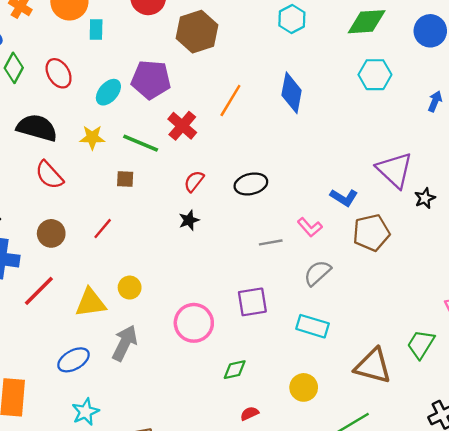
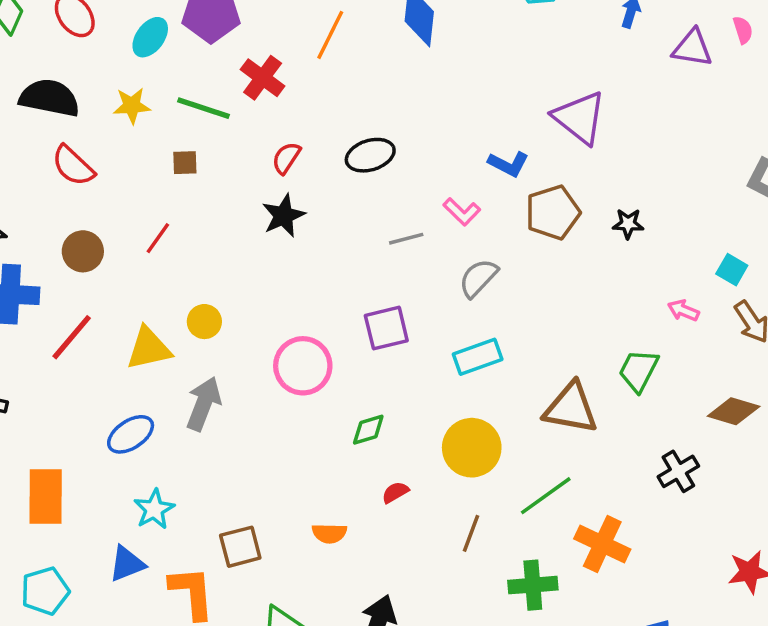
black star: (425, 198) -> (628, 224), moved, turned 30
black star: (189, 220) -> (284, 216), size x1.4
cyan rectangle: (313, 326) -> (478, 357), turned -32
yellow circle: (304, 387) -> (472, 448), size x1.4

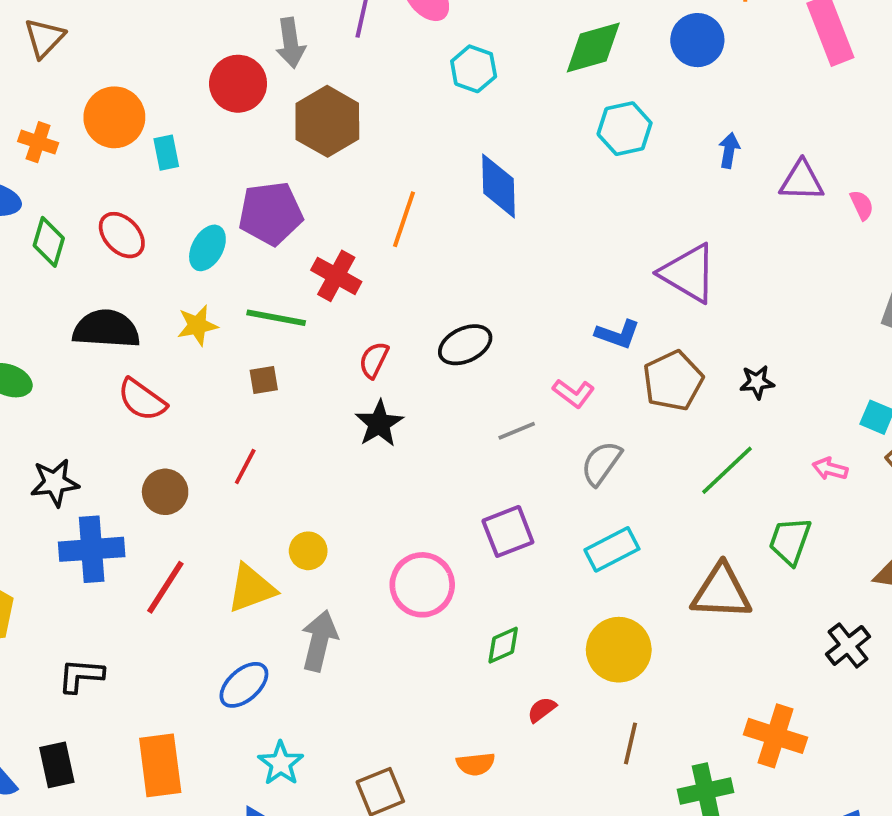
pink semicircle: (743, 30) -> (862, 205), moved
green line: (546, 496) -> (727, 470), moved

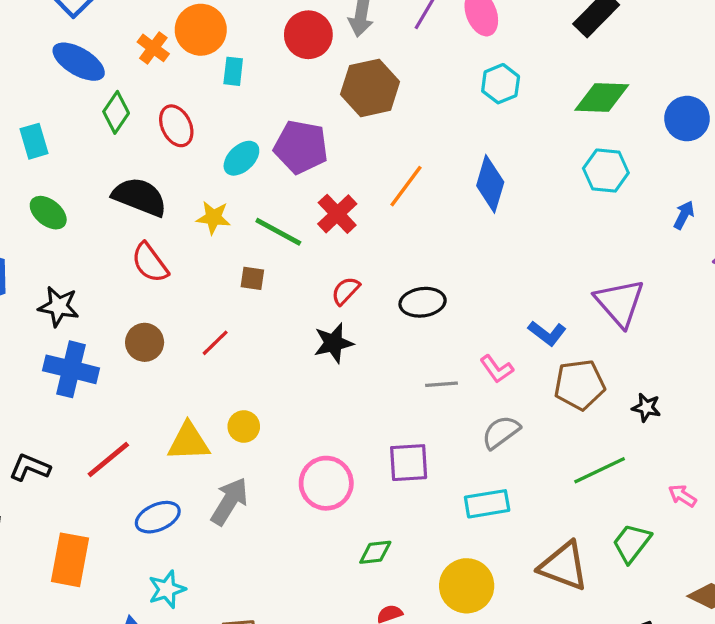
orange cross: (38, 142) -> (153, 48), moved
red line: (165, 587) -> (108, 459), moved

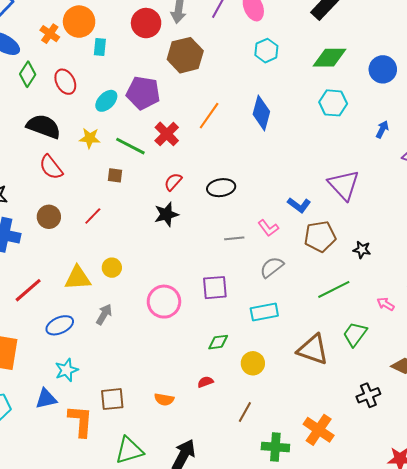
gray arrow: (229, 501) -> (104, 314), size x0.7
green diamond: (375, 552) -> (218, 342), moved
yellow circle: (467, 586) -> (253, 363), size x0.7

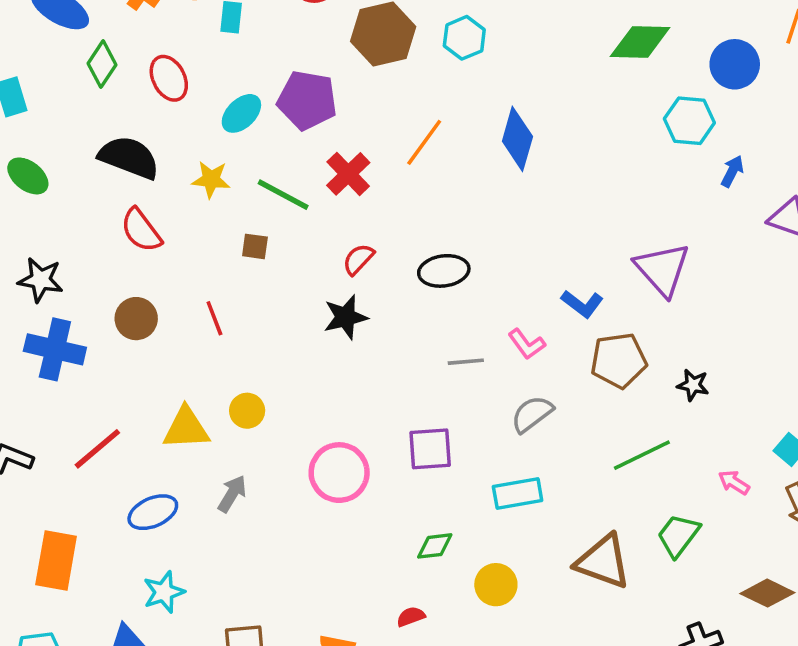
cyan hexagon: (266, 51) -> (464, 38), moved
cyan hexagon: (333, 103) -> (689, 121), moved
red line: (93, 216) -> (214, 318), turned -66

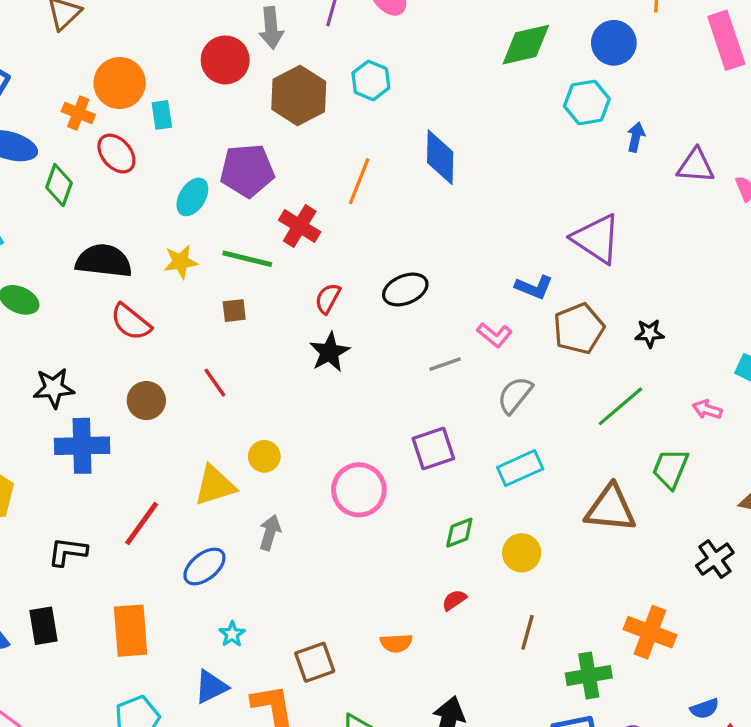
red ellipse: (169, 78) -> (116, 154), moved
cyan star: (164, 592) -> (232, 634), size x0.7

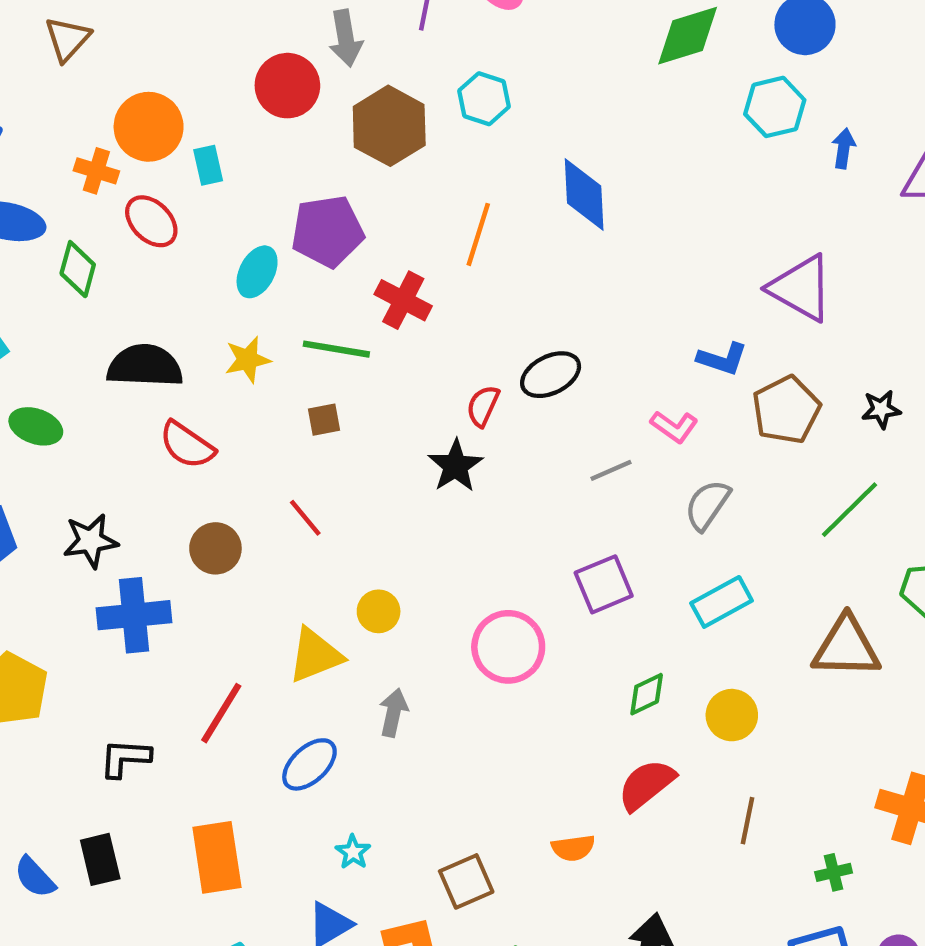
red semicircle: (328, 298) -> (483, 406), moved
red semicircle: (454, 600) -> (646, 785), size x1.8
green cross: (589, 676) -> (834, 872), size x0.6

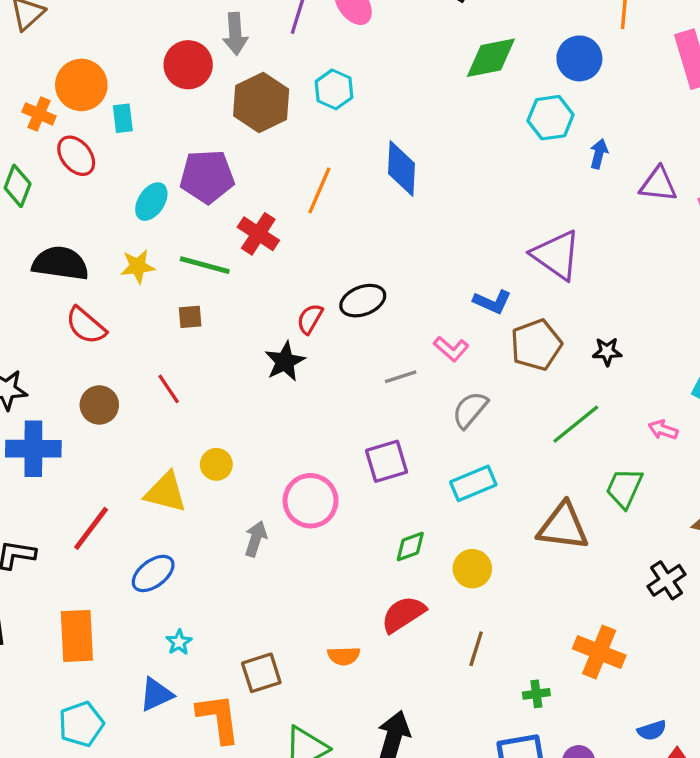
yellow triangle: (315, 655) -> (166, 492), turned 30
gray arrow: (393, 713) -> (256, 539), moved

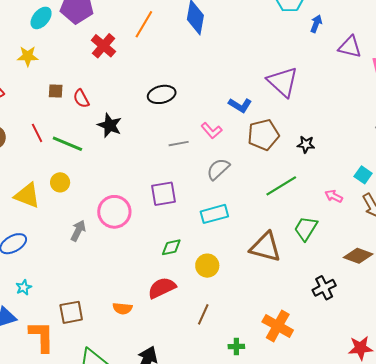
green line: (205, 265) -> (67, 144), moved
red semicircle: (310, 319) -> (81, 99), moved, turned -66
black star: (285, 361) -> (110, 125), turned -30

